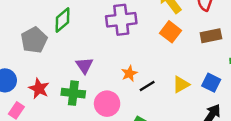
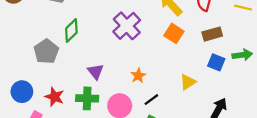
purple cross: (121, 20) -> (127, 26), turned -32
blue square: (211, 83) -> (216, 62), moved
black line: (147, 86) -> (151, 100), moved

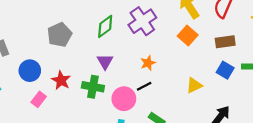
green diamond: (71, 31) -> (105, 26), moved
orange star: (138, 76) -> (148, 63), moved
black line: (151, 100) -> (144, 86), moved

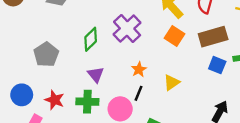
brown rectangle: (225, 42) -> (213, 37), size x1.4
yellow triangle: (194, 85) -> (172, 82), moved
black line: (144, 86) -> (138, 93), turned -32

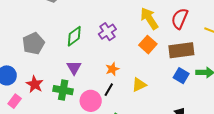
purple cross: (127, 29) -> (107, 32), size x0.7

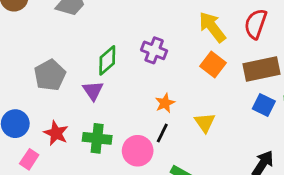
purple cross: (107, 32) -> (154, 50), turned -30
purple triangle: (74, 68) -> (93, 91), moved
yellow triangle: (139, 85) -> (205, 123), turned -35

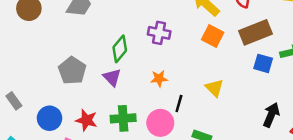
orange star: (165, 103) -> (159, 79), moved, turned 30

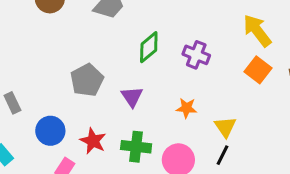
green diamond: (120, 49) -> (149, 47), moved
yellow triangle: (214, 88) -> (225, 127), moved
black line: (179, 104) -> (222, 155), moved

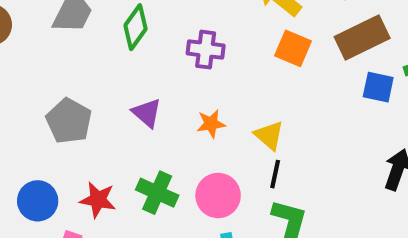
green diamond: (149, 47) -> (135, 27), moved
purple triangle: (132, 97) -> (147, 113), moved
green cross: (136, 147) -> (157, 193), turned 32

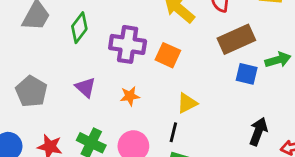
orange square: (293, 48) -> (168, 55), moved
purple cross: (206, 50) -> (128, 44), size x1.4
yellow triangle: (269, 135) -> (187, 103), moved, turned 50

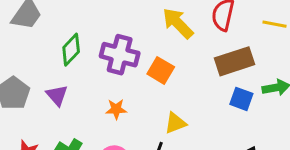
green diamond: (79, 28) -> (71, 50), moved
purple triangle: (86, 87) -> (57, 95), moved

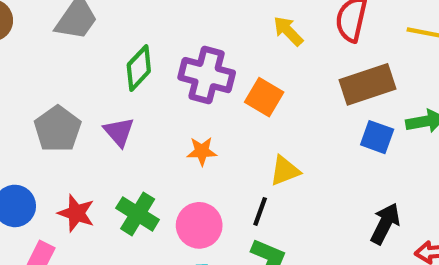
yellow arrow: (178, 23) -> (288, 31), size x0.7

